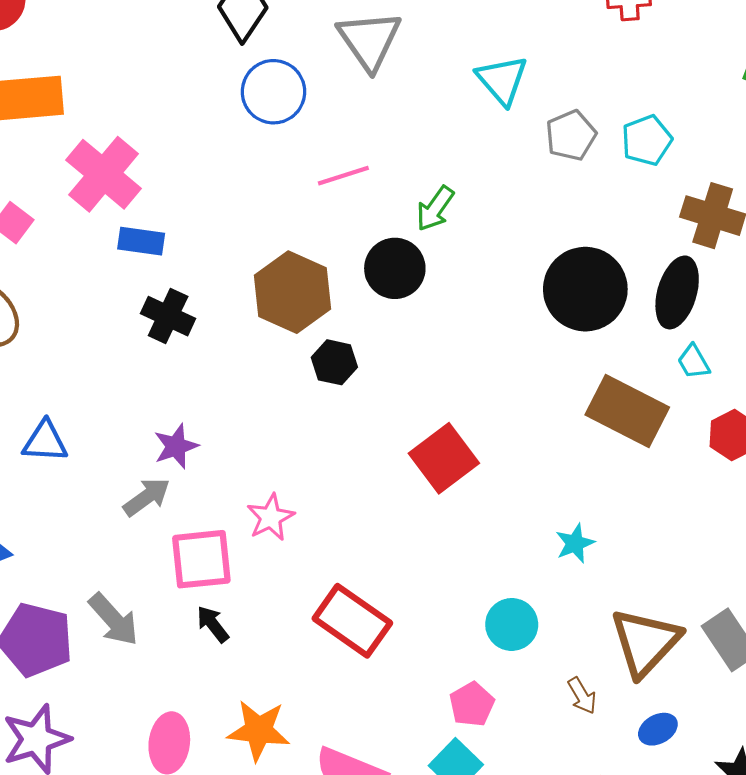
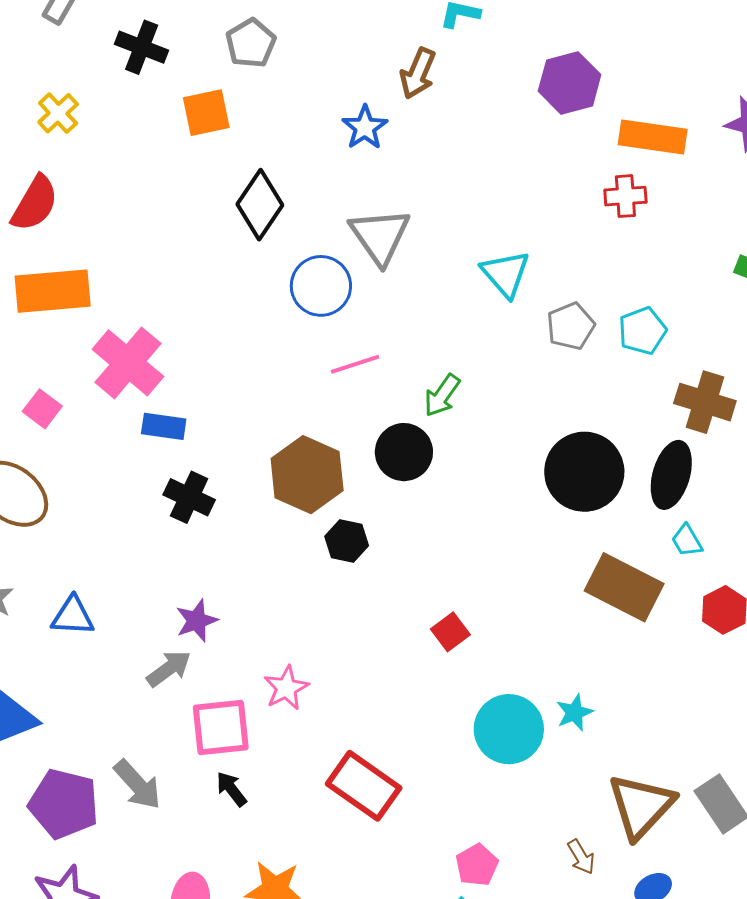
blue circle: (273, 92) -> (321, 286), moved
red square: (444, 458) -> (450, 632), size x0.6
cyan circle: (512, 624) -> (509, 729), moved, size x1.4

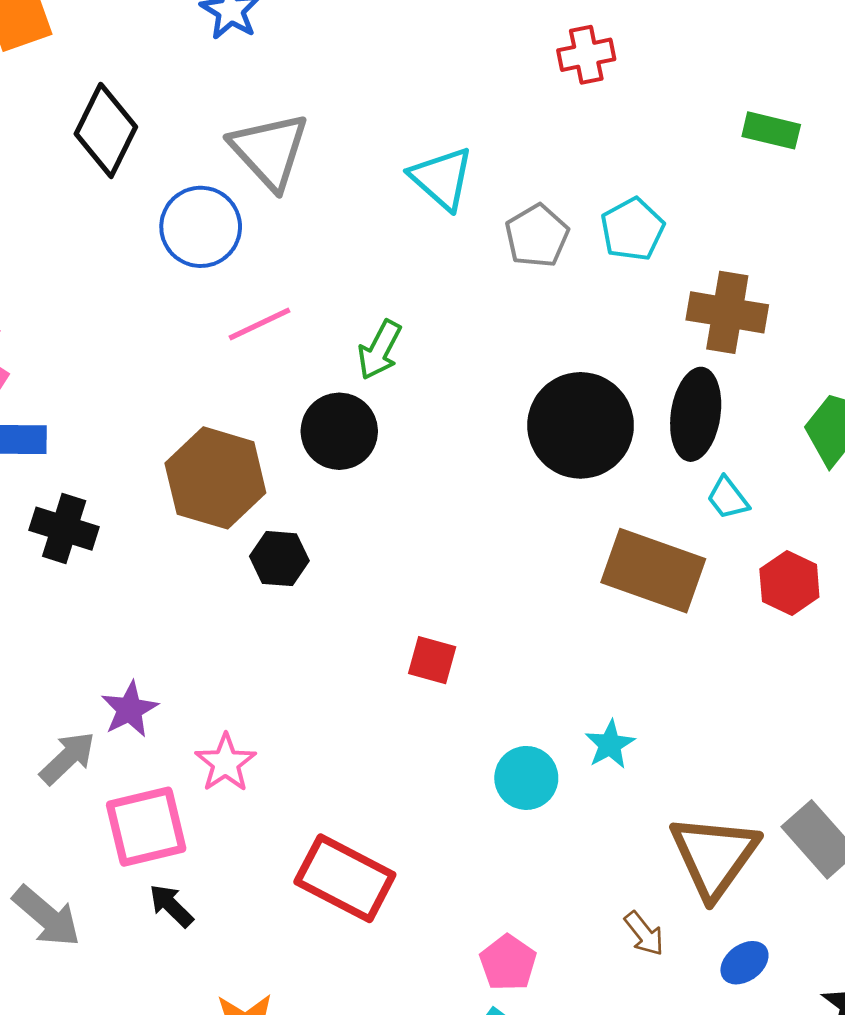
purple star: (197, 621) -> (130, 709), moved
red square: (450, 632) -> (432, 660), turned -30
cyan circle: (509, 729) -> (526, 778), size x0.7

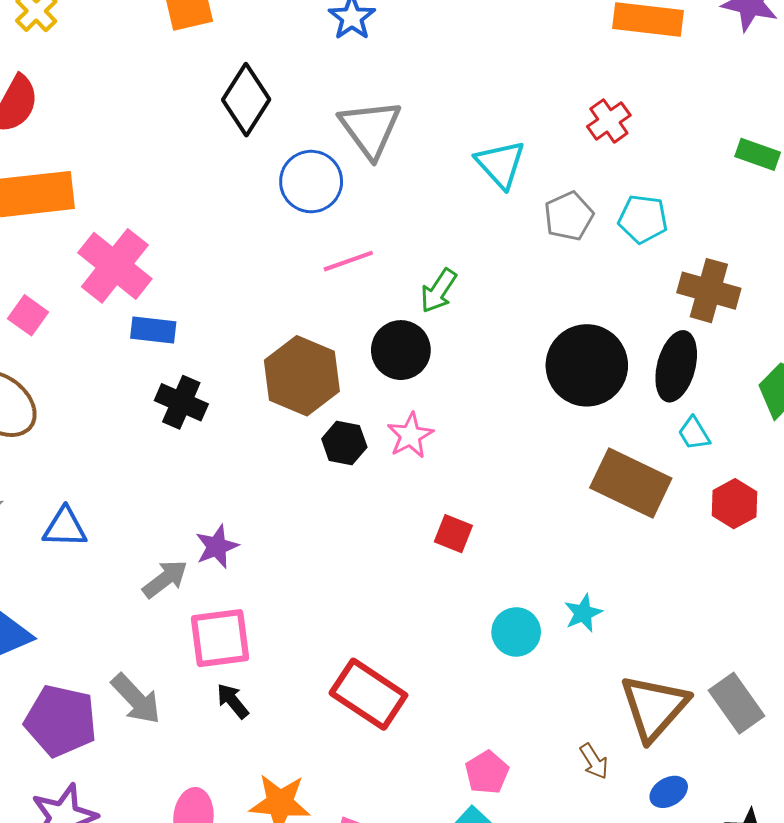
red cross: (586, 55) -> (609, 121), moved, turned -30
cyan pentagon: (632, 229) -> (643, 219), turned 30
pink star: (226, 763) -> (410, 435), moved

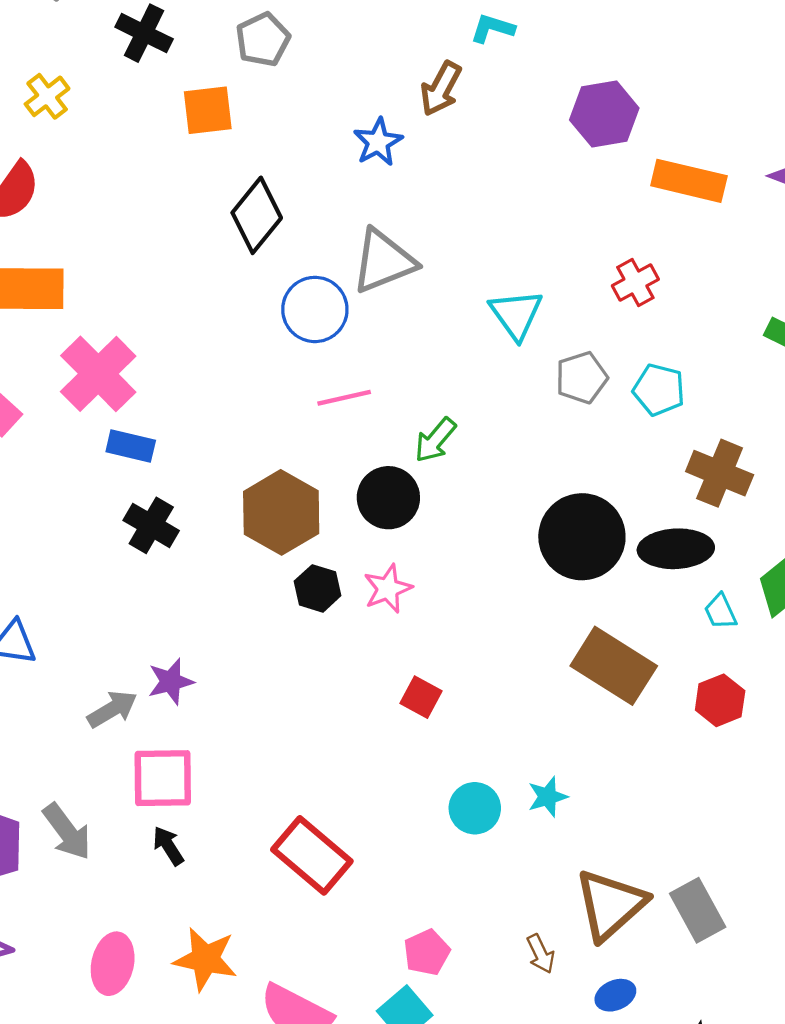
gray triangle: (370, 129) -> (384, 261), turned 38
black ellipse: (676, 366) -> (676, 549), turned 66
cyan trapezoid: (694, 433) -> (720, 612), moved

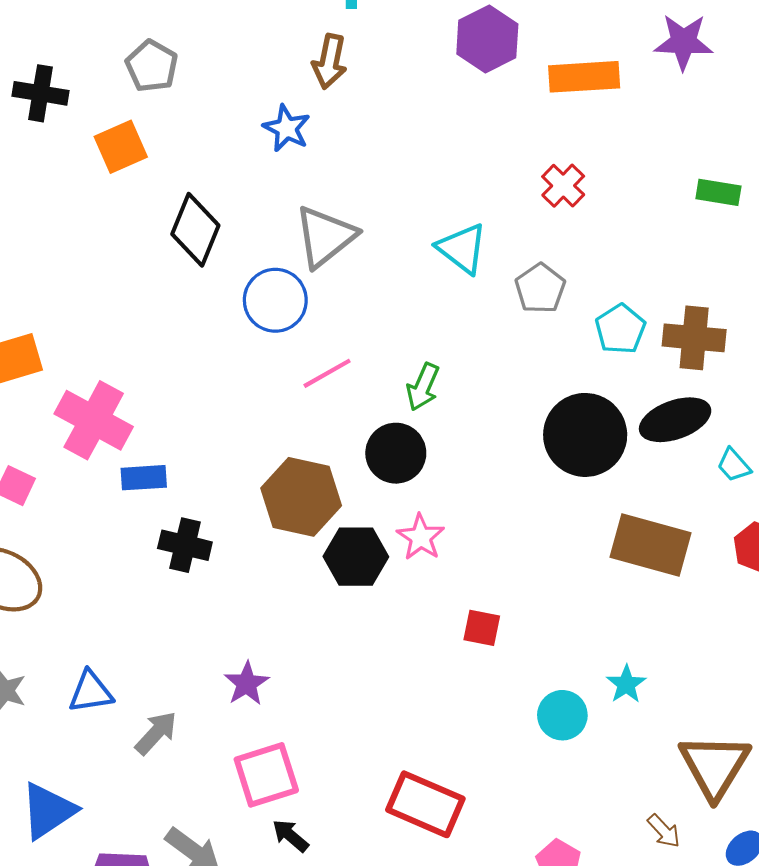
cyan pentagon: (659, 390) -> (620, 329), moved, turned -30
black hexagon: (318, 588) -> (356, 557), size x1.4
gray arrow: (112, 709) -> (156, 733), moved

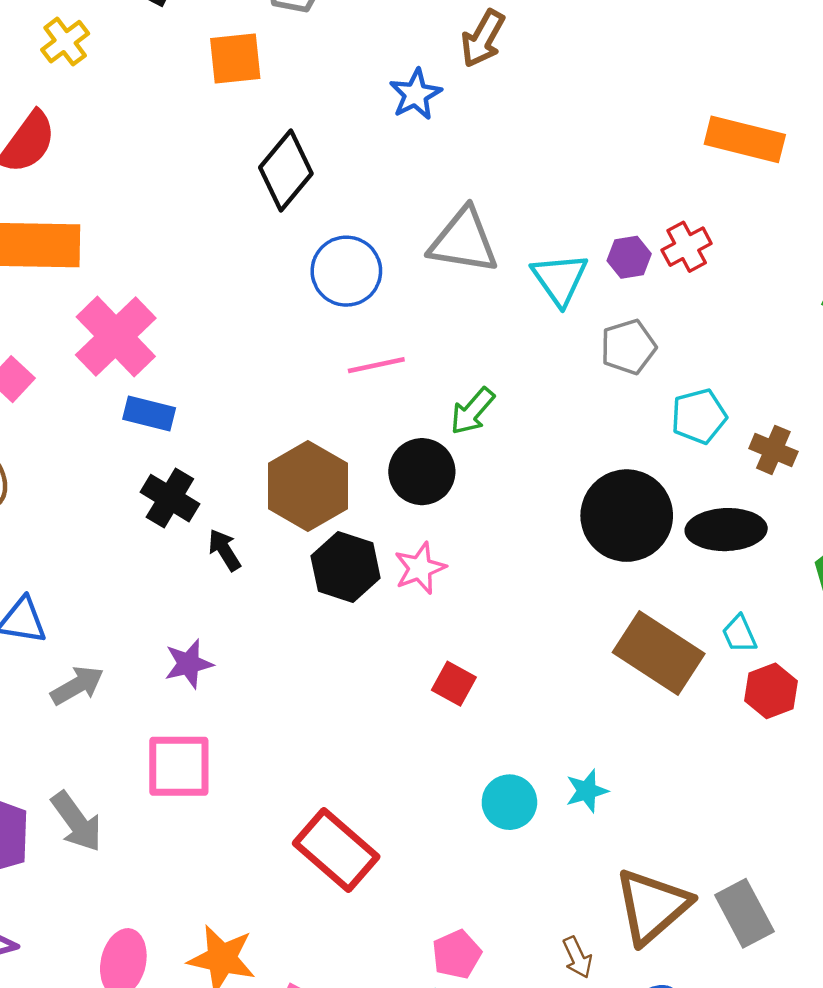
purple hexagon: (487, 39) -> (629, 257), moved, size x0.6
gray triangle: (325, 237) -> (464, 241), moved, turned 30
brown cross: (694, 338) -> (773, 450), size x0.7
cyan trapezoid: (734, 465) -> (739, 634), moved
black arrow: (290, 836) -> (224, 550), moved

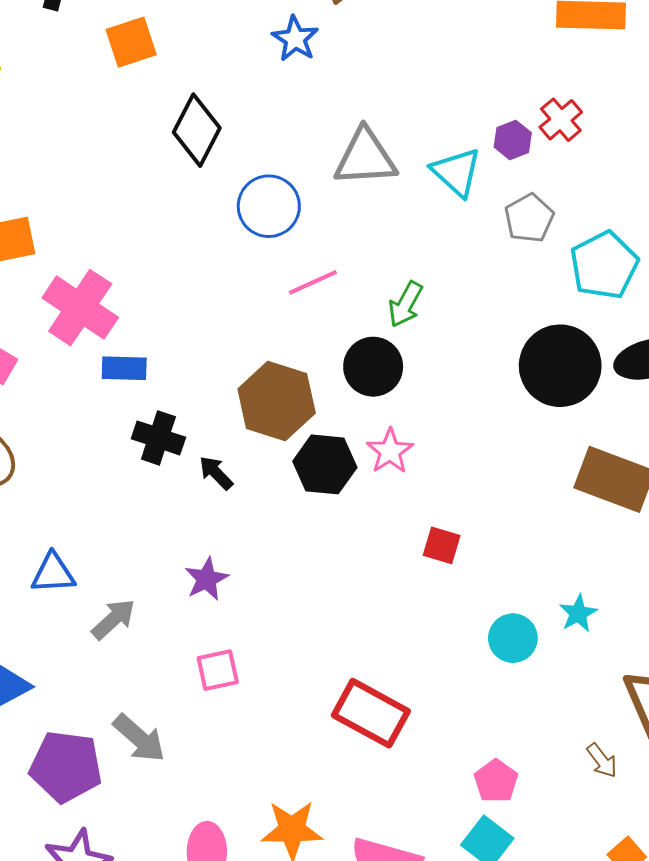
cyan pentagon: (699, 416) -> (604, 265), size x1.4
pink square: (179, 766) -> (218, 670), size x0.7

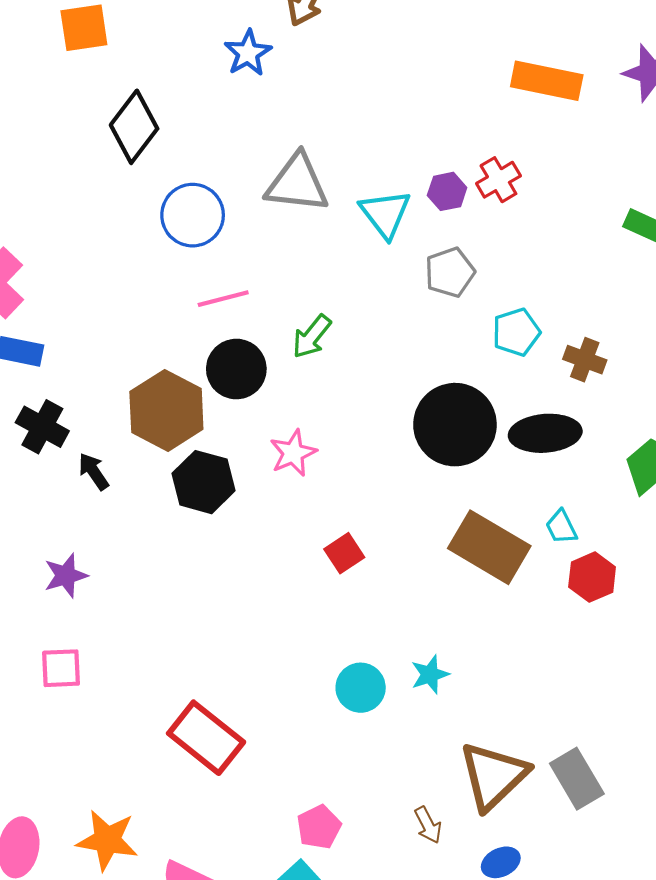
cyan pentagon: (604, 265) -> (516, 332), size x0.7
black circle: (373, 367) -> (236, 369), moved
pink star: (390, 451) -> (293, 453), moved
red square: (442, 545) -> (344, 553), moved, turned 30

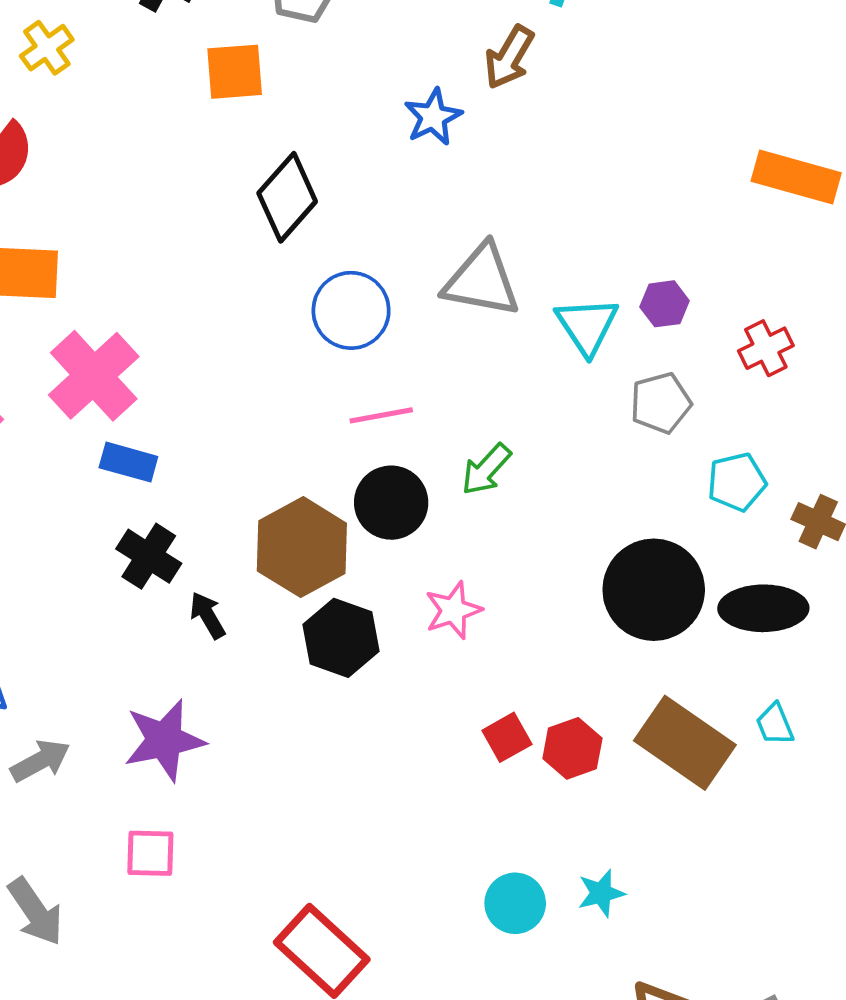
red cross: (498, 180) -> (766, 348), moved
purple star: (66, 576) -> (164, 740), size x1.5
red hexagon: (592, 577) -> (572, 748), moved

